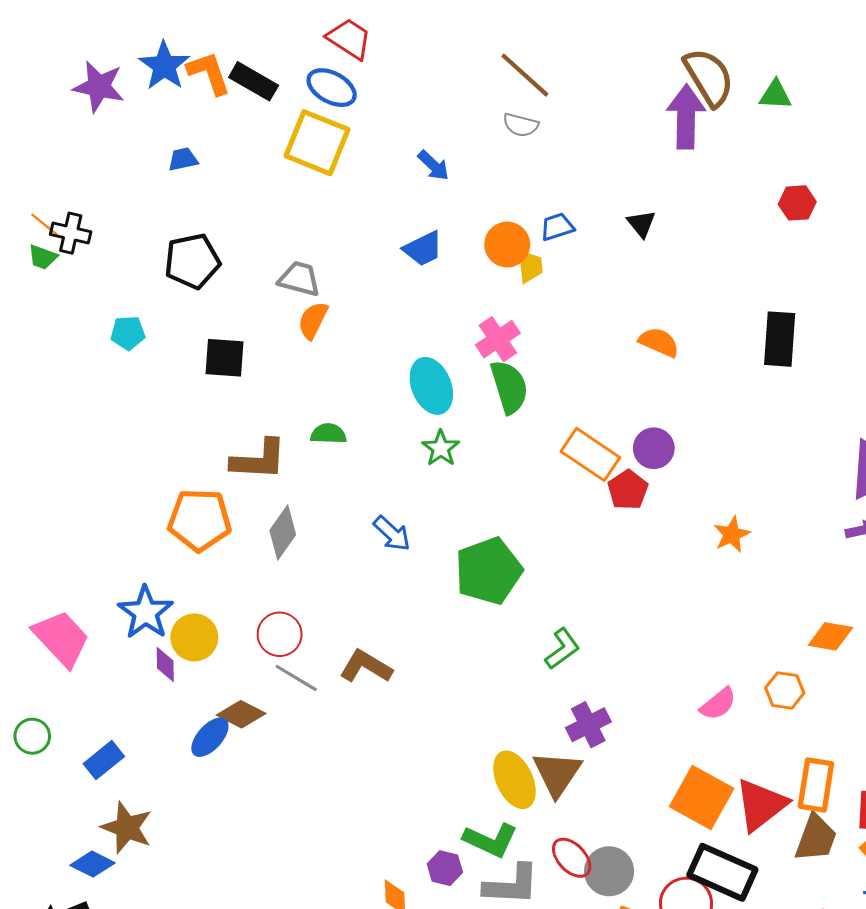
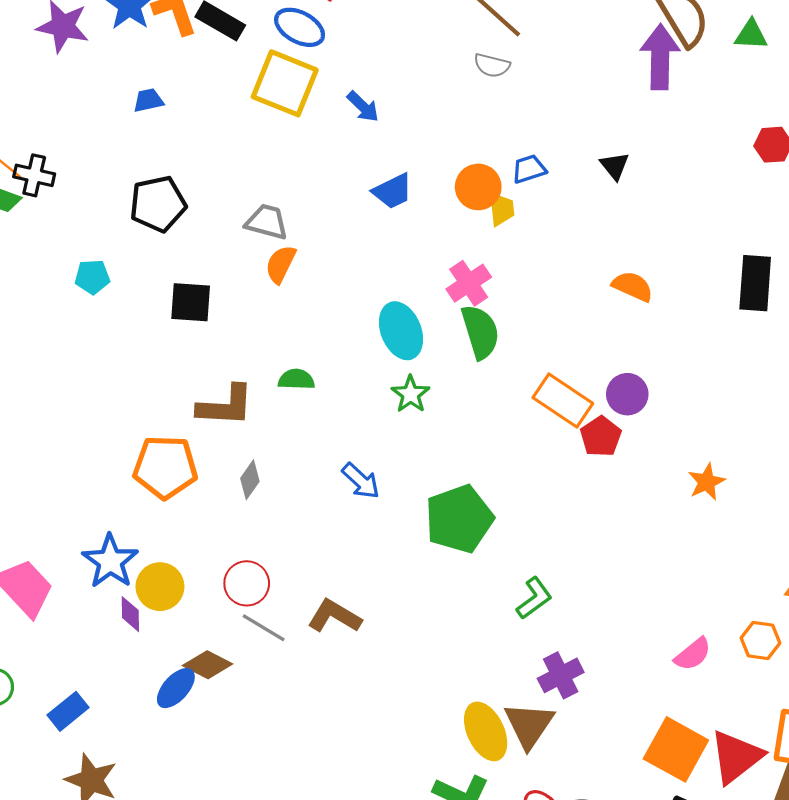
blue arrow: (433, 166) -> (363, 107), moved
gray diamond: (283, 532) -> (250, 480), size x0.7

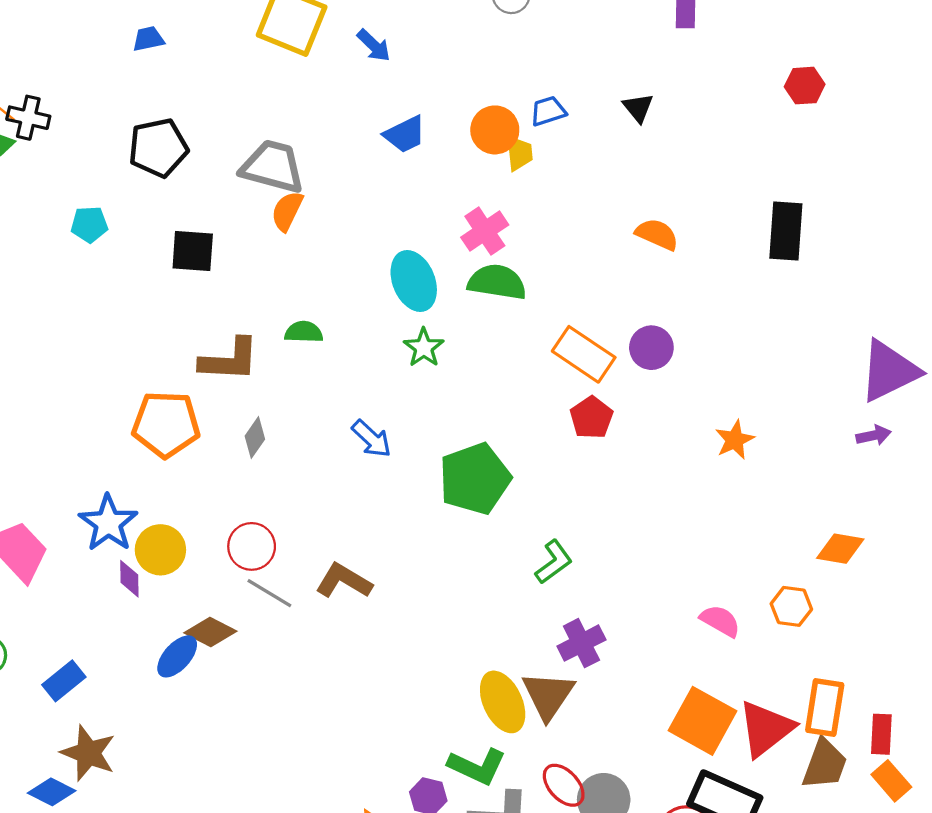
gray trapezoid: (267, 222) -> (273, 167), size x1.4
green semicircle: (480, 332) -> (497, 282), turned -64
red pentagon: (601, 436) -> (591, 418), moved
pink semicircle: (693, 654) -> (720, 621), turned -111

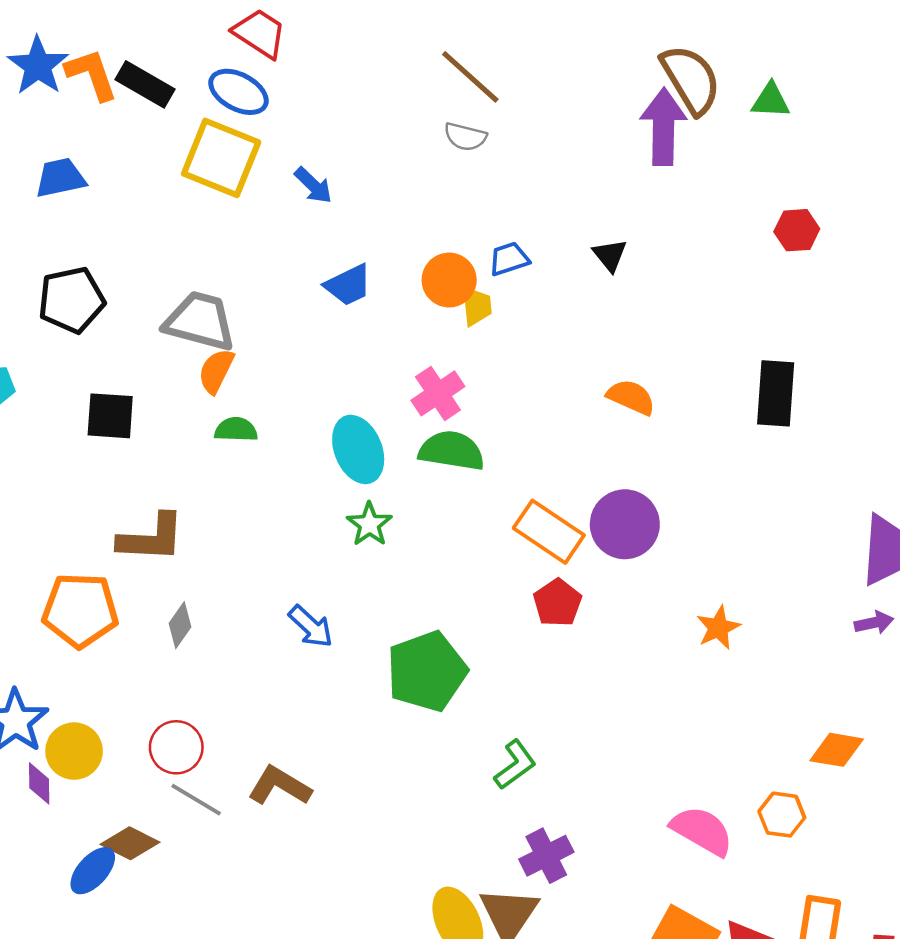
blue trapezoid: (148, 39) -> (60, 178), size x1.4
green semicircle: (304, 332) -> (236, 430), moved
purple circle: (651, 348) -> (625, 524), size x1.4
pink semicircle: (720, 621) -> (702, 831), size x1.4

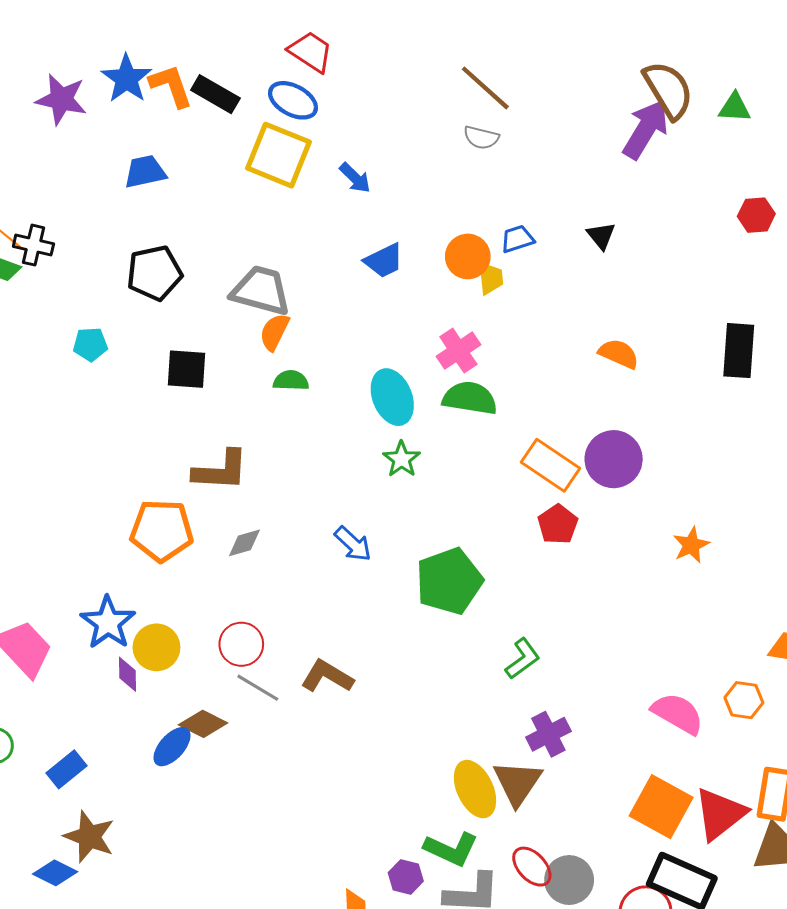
purple arrow: (663, 127) -> (646, 129), turned 30
gray diamond: (180, 625) -> (244, 543), turned 39

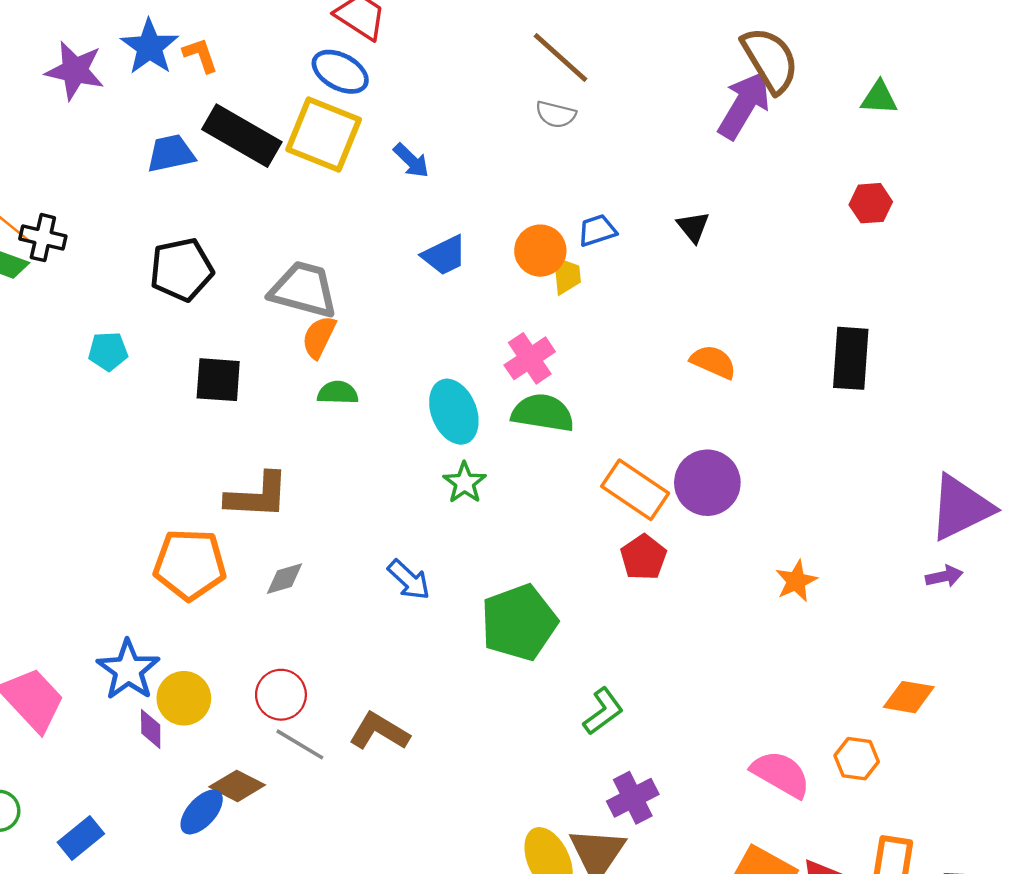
orange L-shape: (171, 86) -> (200, 55), size x0.7
black rectangle: (215, 94) -> (242, 136), moved, size x1.4
green triangle: (735, 108) -> (879, 98), moved

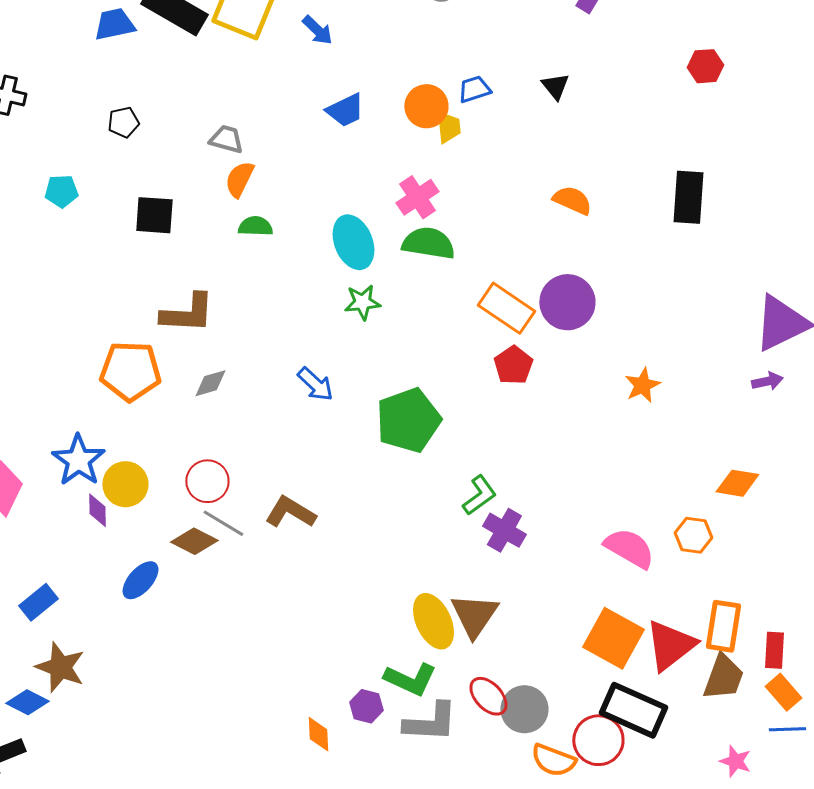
black pentagon: (181, 270) -> (123, 122), size x0.6
gray trapezoid: (303, 290) -> (226, 139), size x0.6
green star: (465, 483) -> (362, 302), turned 30
brown diamond: (237, 786) -> (194, 541), moved
purple cross: (633, 798) -> (504, 530), moved, turned -33

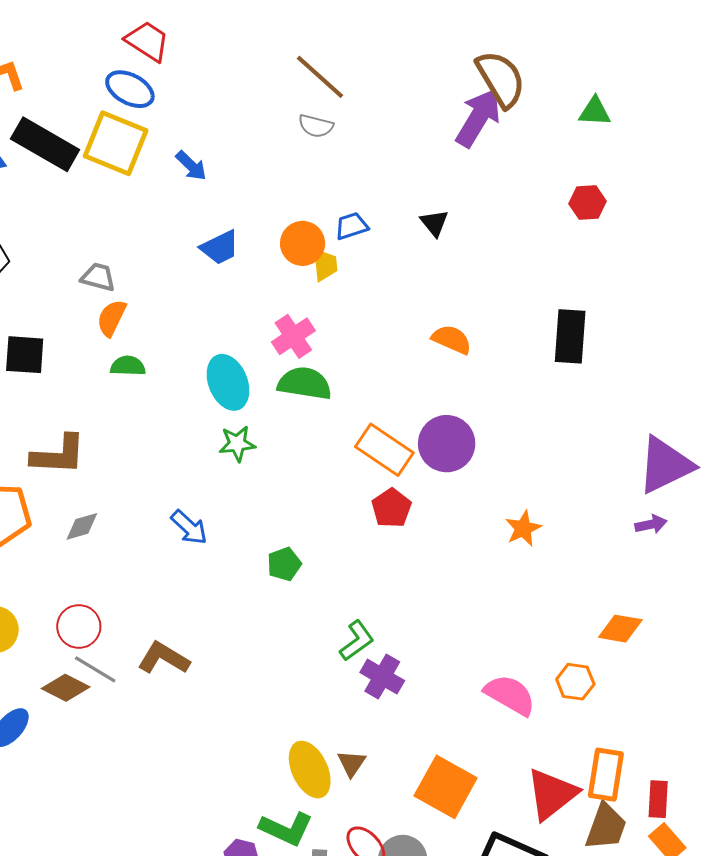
green pentagon: (408, 420) -> (284, 564), size x0.5
brown triangle: (474, 615) -> (352, 763), size x0.6
orange square: (613, 638) -> (446, 787), moved

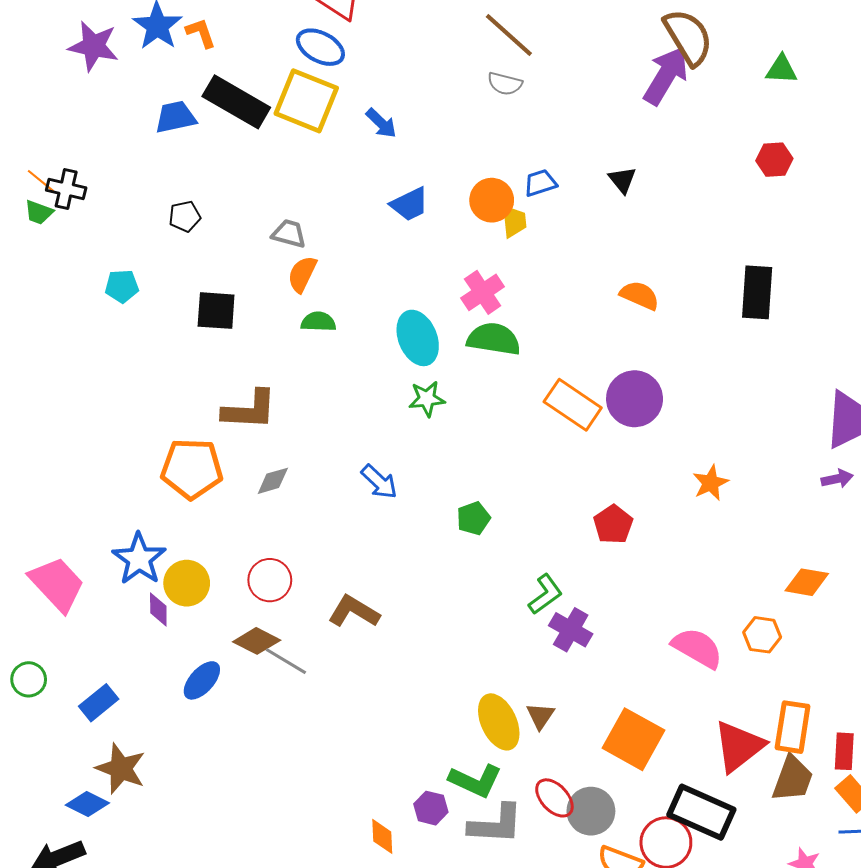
red pentagon: (391, 508) -> (613, 524), moved
gray line: (95, 669) -> (286, 661), moved

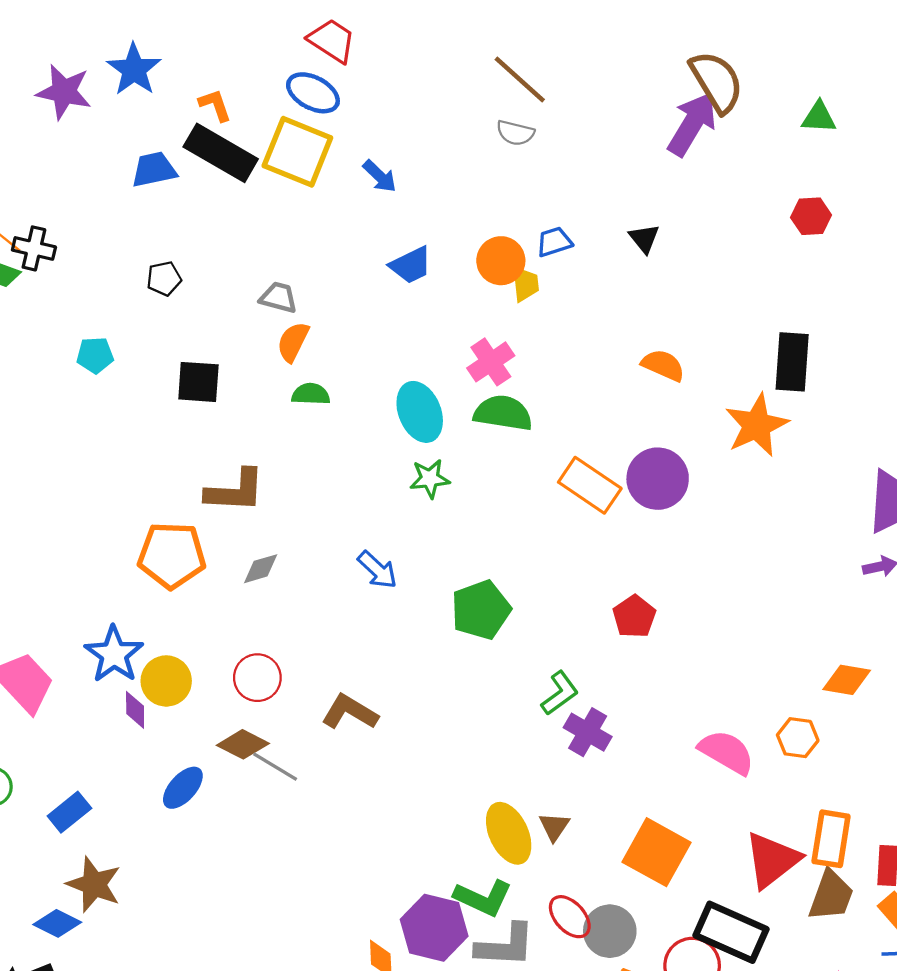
orange L-shape: (201, 33) -> (215, 105), moved
orange star: (711, 483) -> (757, 425), moved, size x1.6
green pentagon: (473, 518) -> (481, 610), size x1.6
purple hexagon: (431, 808) -> (434, 928), size x1.8

